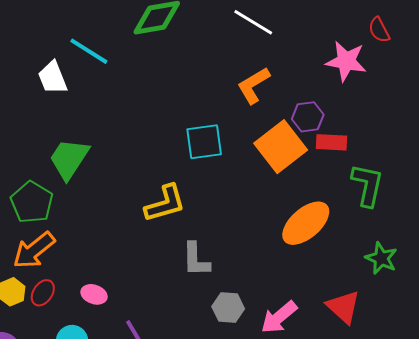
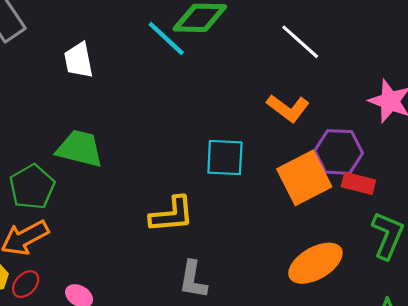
cyan line: (89, 51) -> (166, 39), moved
orange L-shape: (254, 85) -> (288, 108), turned -123
purple hexagon: (308, 117) -> (339, 152), size x1.4
green trapezoid: (69, 159) -> (80, 149), turned 60

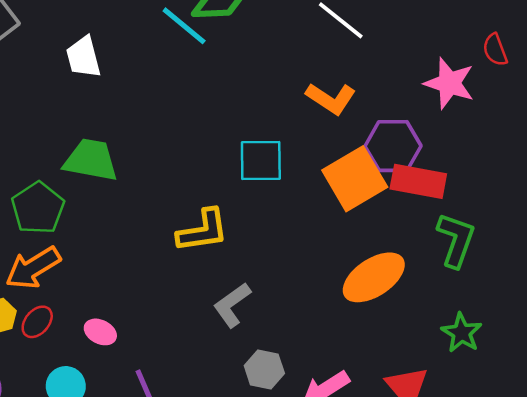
red rectangle: (358, 183) -> (418, 181), size x1.4
gray L-shape: (193, 280) -> (232, 305), turned 48

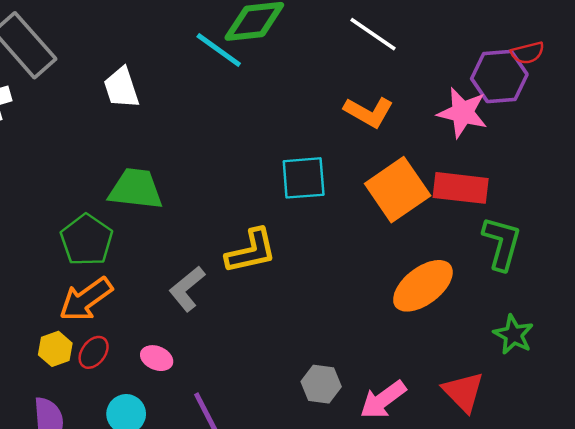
red semicircle: (495, 50) -> (528, 53), turned -80
pink star: (449, 83) -> (463, 113), moved
purple hexagon: (393, 146) -> (499, 76), moved
gray L-shape: (232, 305) -> (187, 289), moved

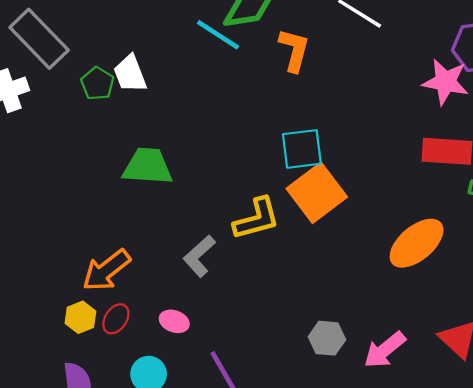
orange L-shape: (369, 112) -> (294, 50), moved, turned -102
orange square: (398, 190) -> (317, 193), moved
green pentagon: (87, 240) -> (97, 84), moved, size x0.7

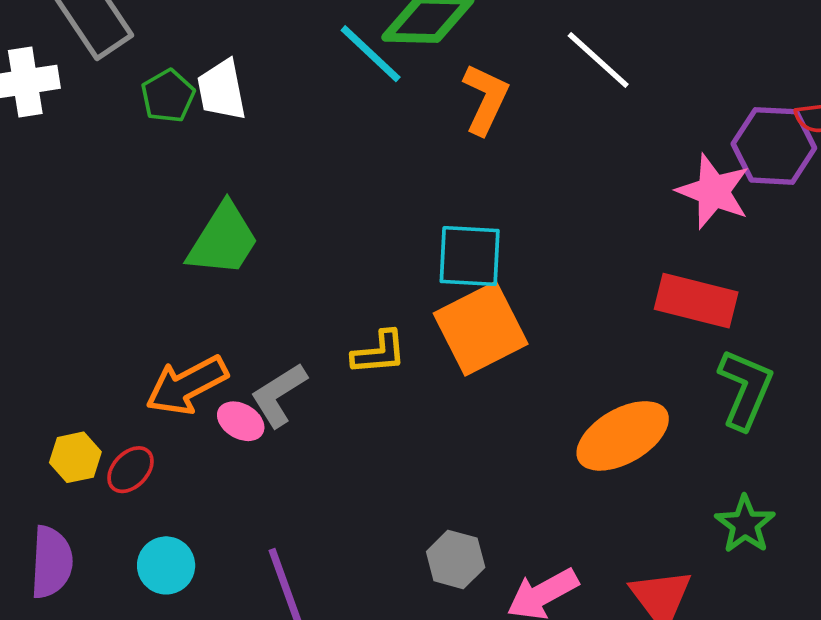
green trapezoid: (148, 166) -> (223, 240), turned 108
yellow L-shape: (257, 219) -> (379, 353), size x0.7
orange arrow: (106, 270) -> (187, 385), moved
pink ellipse: (174, 321) -> (241, 421), moved

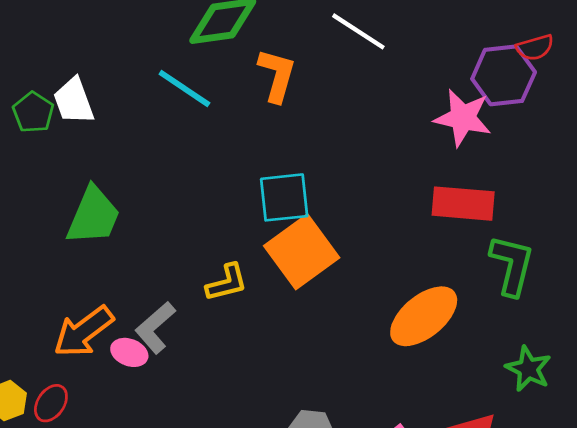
cyan line: (371, 54) -> (184, 89), moved

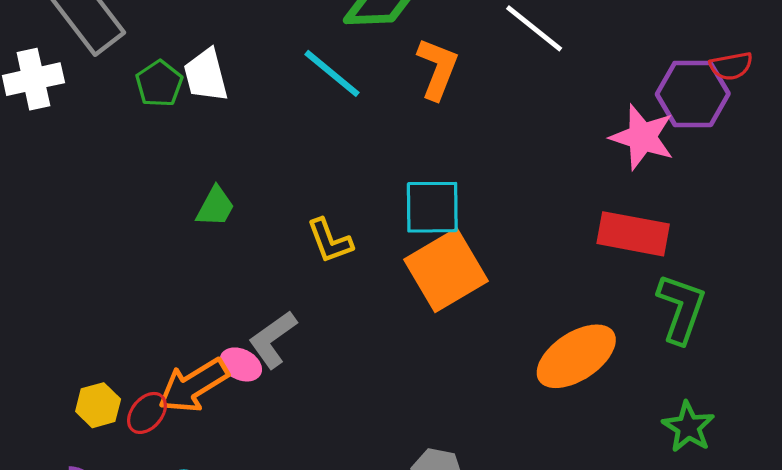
green trapezoid: (93, 216) -> (215, 207), size x0.6
yellow L-shape: (227, 283) -> (330, 241), moved, turned 78
orange arrow: (84, 332) -> (193, 386), moved

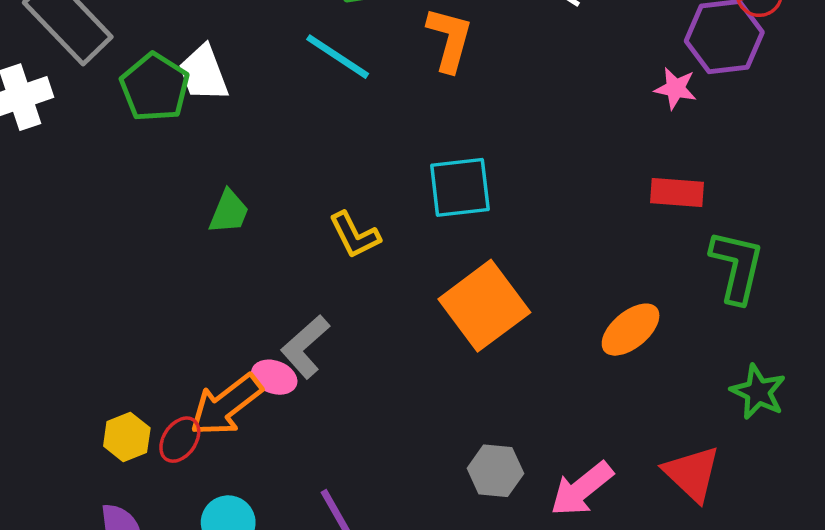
green pentagon: (159, 84) -> (155, 87), size x1.4
pink star: (642, 137) -> (675, 88), size x0.6
red rectangle: (633, 234) -> (677, 192), size x0.7
orange square: (446, 270) -> (484, 306), moved
orange ellipse: (576, 356) -> (631, 330), size x0.7

